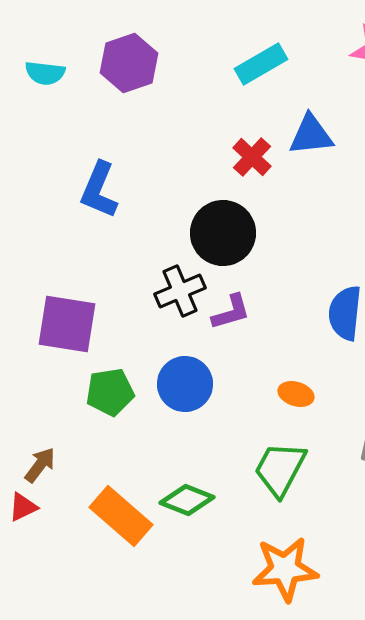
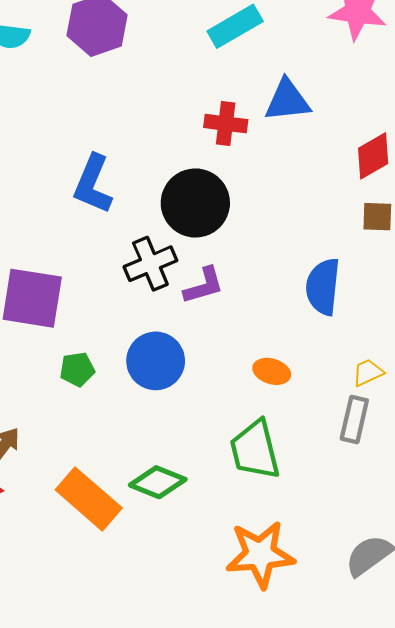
red cross: (252, 157) -> (226, 124), turned -36
blue L-shape: (99, 190) -> (93, 184), moved
green pentagon: (110, 392) -> (77, 369), size x0.7
green trapezoid: (280, 469) -> (255, 450), turned -42

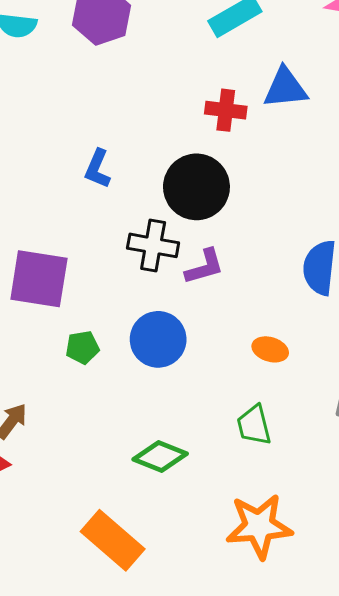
blue L-shape: (93, 184) -> (98, 169), size x0.7
black cross: (150, 264) -> (153, 245), turned 33
green trapezoid: (255, 450) -> (254, 425), size x0.7
orange rectangle: (89, 499) -> (113, 540), moved

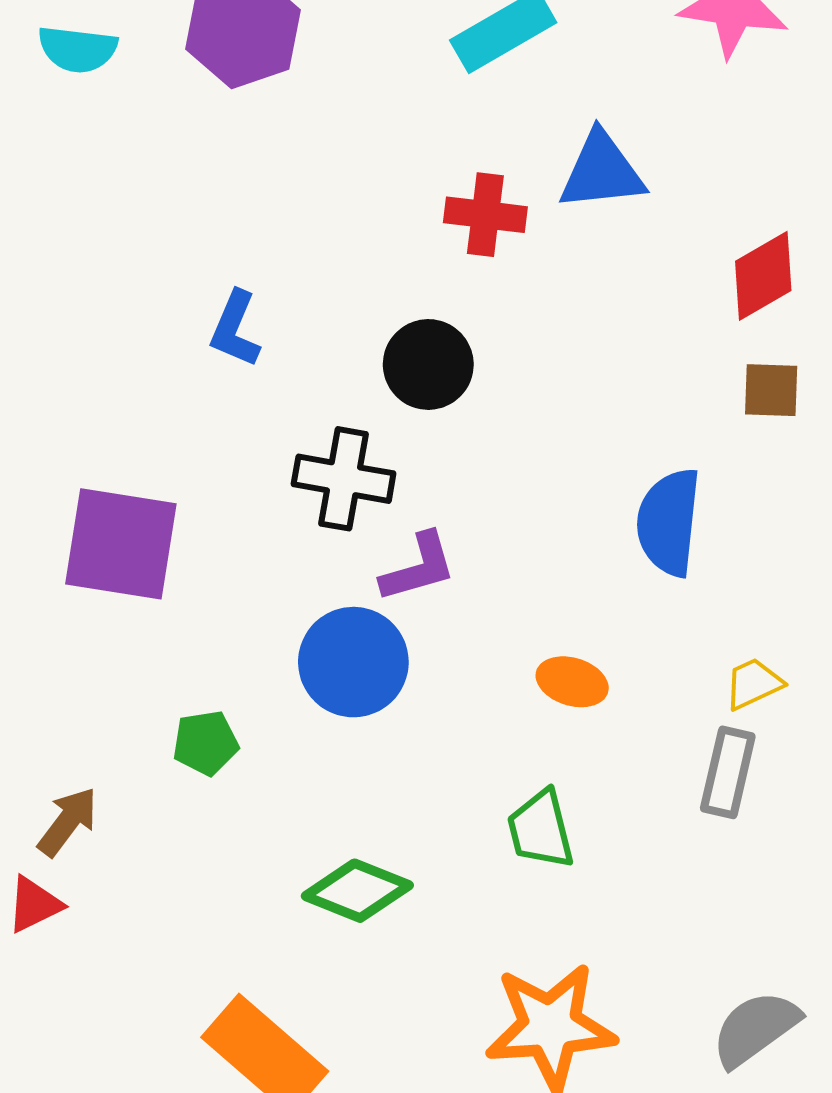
black circle: (196, 187) -> (428, 364), size x0.7
purple L-shape: (205, 267) -> (418, 567), moved
green pentagon: (82, 347) -> (206, 743), moved

